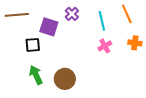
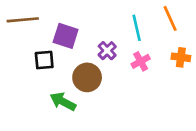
purple cross: (72, 14) -> (107, 51), moved
green arrow: (36, 75) -> (63, 102), moved, turned -36
brown circle: (65, 79) -> (87, 77), moved

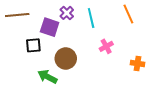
cyan line: (137, 28) -> (91, 18), moved
purple cross: (107, 51) -> (67, 13), moved
orange cross: (181, 57) -> (138, 64), moved

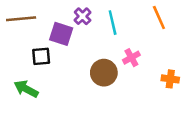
brown circle: (66, 58) -> (104, 73), moved
green arrow: (48, 77) -> (26, 89), moved

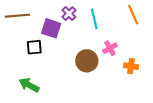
orange cross: (170, 79) -> (131, 66), moved
green arrow: (26, 89) -> (29, 85), moved

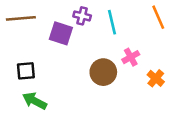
purple cross: (69, 14) -> (82, 16), turned -32
black square: (34, 47) -> (26, 71), moved
orange cross: (131, 66) -> (156, 78), turned 32

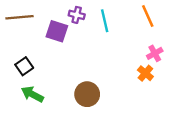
pink cross: (131, 57) -> (155, 53), moved
black square: (26, 71) -> (24, 66), turned -30
brown circle: (103, 72) -> (87, 94), moved

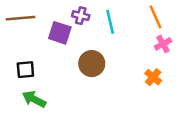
pink cross: (155, 53) -> (163, 44), moved
black square: (24, 66) -> (25, 70), turned 30
brown circle: (87, 94) -> (92, 64), moved

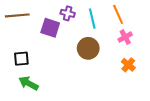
orange line: (156, 17) -> (118, 14), moved
pink cross: (163, 44) -> (125, 37), moved
brown circle: (92, 64) -> (88, 48), moved

